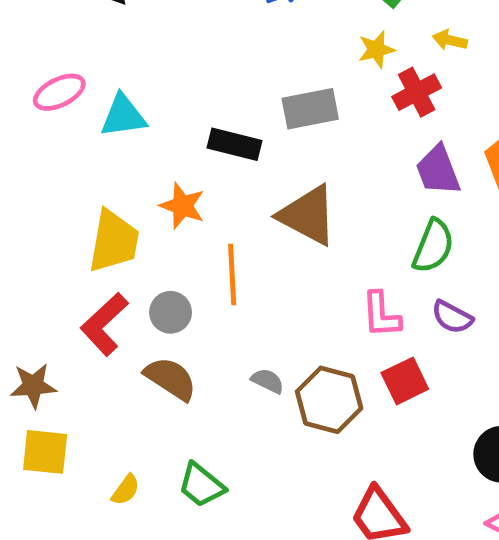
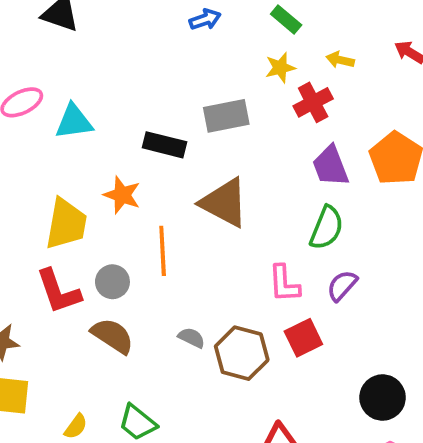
purple semicircle: (452, 317) -> (342, 286), turned 104
red L-shape: (104, 324) -> (58, 291), turned -66

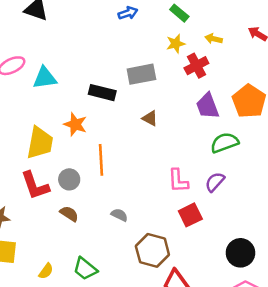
brown triangle: (224, 203) -> (150, 118), moved, size x0.5
green semicircle: (327, 228) -> (225, 143), moved, turned -132
brown semicircle: (112, 336) -> (69, 214), size x0.7
brown hexagon: (242, 353) -> (152, 250), moved

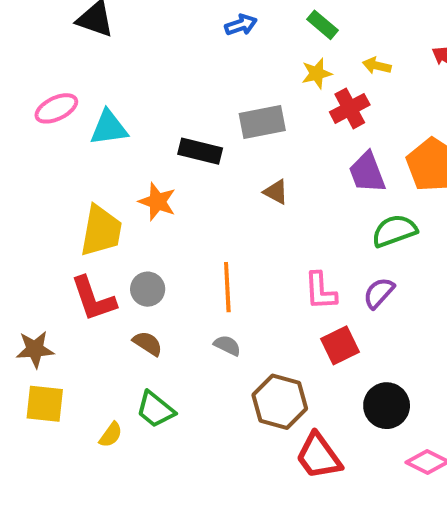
orange line: (101, 160) -> (227, 287), moved
black circle: (240, 253) -> (387, 406), moved
green trapezoid: (85, 269) -> (155, 410), moved

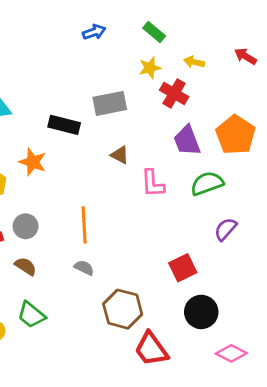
red cross: (350, 108) -> (174, 93), turned -32
pink L-shape: (321, 291) -> (153, 183), moved
purple semicircle: (379, 293) -> (226, 229), moved
red square: (340, 345) -> (183, 268), moved

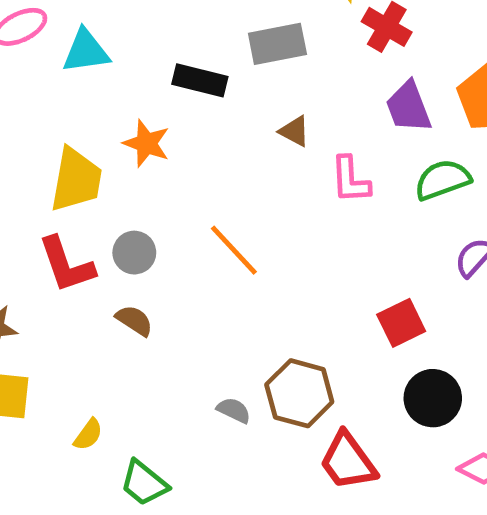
orange line: (84, 225) -> (234, 250), turned -40
gray semicircle: (84, 268) -> (234, 410), moved
green trapezoid: (31, 315) -> (144, 483), moved

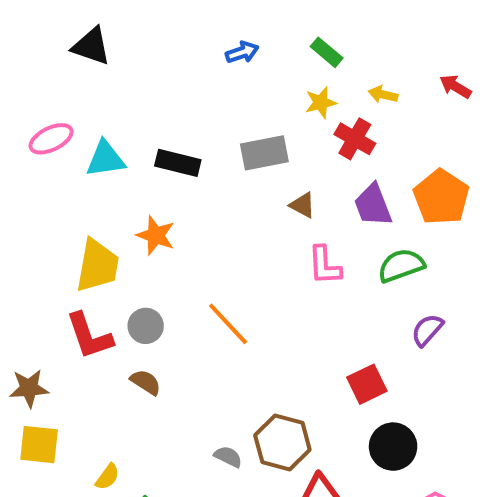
black rectangle: (200, 80) -> (178, 163), moved
brown triangle: (294, 131) -> (303, 205), moved

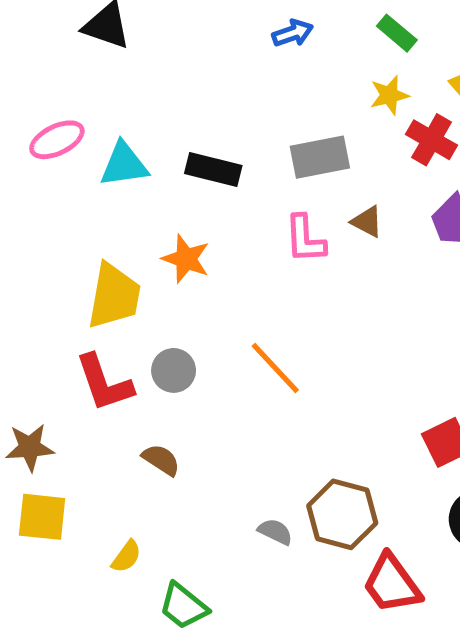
pink L-shape: (325, 266) -> (305, 239), moved
brown semicircle: (146, 382) -> (161, 460), moved

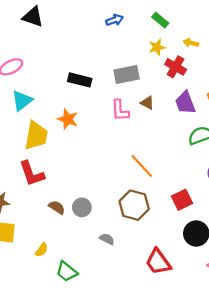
cyan triangle: (124, 165) -> (22, 101), moved, turned -30
orange line: (275, 368) -> (142, 166), moved
gray circle: (174, 370) -> (82, 207), moved
brown hexagon: (342, 514) -> (134, 205), moved

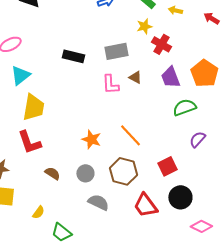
yellow arrow: (191, 43) -> (175, 10), moved
orange star: (68, 119) -> (91, 139), moved
gray circle: (82, 207) -> (85, 173), moved
gray semicircle: (107, 239) -> (98, 202), size x1.5
red trapezoid: (158, 262) -> (145, 205), moved

